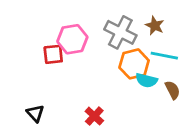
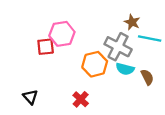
gray cross: (120, 32) -> (118, 47), moved
cyan line: (164, 56) -> (150, 39), moved
orange hexagon: (134, 64) -> (95, 64), moved

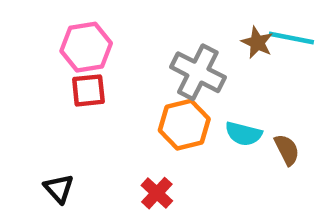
pink hexagon: (62, 34) -> (86, 47), moved
cyan line: (150, 39) -> (291, 38), moved
gray cross: (118, 47) -> (198, 72), moved

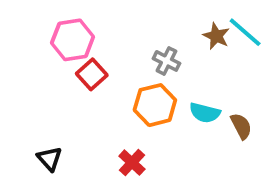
cyan line: (291, 38) -> (245, 32), turned 30
gray cross: (198, 72) -> (166, 61), size x0.6
red square: (88, 90) -> (92, 74), moved, turned -36

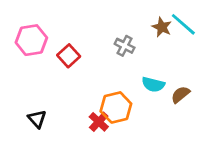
pink hexagon: (73, 40) -> (31, 40), moved
orange hexagon: (155, 105) -> (116, 107), moved
brown semicircle: (241, 126) -> (180, 95), turned -102

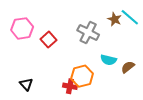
gray cross: (125, 46) -> (88, 32), size x1.5
red cross: (99, 122) -> (70, 86), turned -32

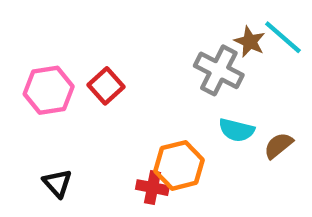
pink hexagon: (22, 28) -> (49, 90), moved
gray cross: (88, 32) -> (219, 70), moved

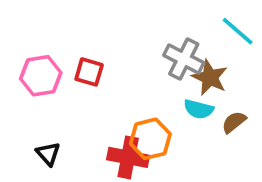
brown star: (250, 42) -> (210, 78), moved, size x1.4
red square: (106, 86) -> (89, 72), turned -32
red cross: (152, 188) -> (128, 157), size x1.5

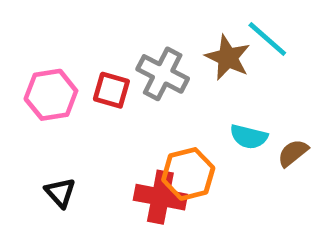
cyan line: (238, 31) -> (267, 39), moved
gray cross: (184, 59) -> (163, 74), moved
brown star: (210, 78) -> (228, 58), moved

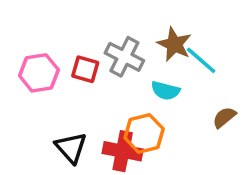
cyan line: (267, 39) -> (201, 60), moved
cyan semicircle: (249, 137) -> (165, 91), moved
black triangle: (60, 193) -> (71, 148), moved, size x1.4

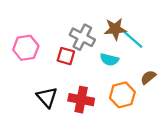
brown star: (174, 44) -> (115, 29), turned -30
red square: (85, 69) -> (66, 56), moved
orange hexagon: (144, 133) -> (122, 95), moved

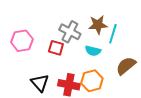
cyan line: (133, 40) -> (113, 34), turned 66
brown semicircle: (148, 77) -> (126, 66), size x1.5
orange hexagon: (122, 95) -> (92, 81), moved

